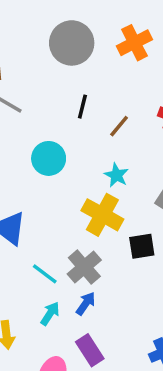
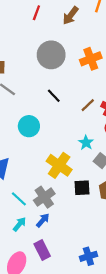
black line: (82, 107) -> (54, 96), turned -64
brown line: (119, 126) -> (88, 105), moved
cyan star: (116, 175) -> (86, 143), moved

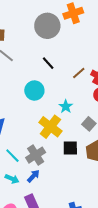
orange cross: (91, 59) -> (73, 13), moved
cyan circle: (29, 126) -> (34, 91), moved
cyan star: (86, 143) -> (66, 106), moved
cyan arrow: (19, 224) -> (12, 179), turned 72

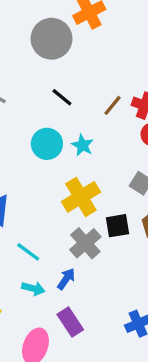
cyan star: (66, 106) -> (83, 145), moved
yellow cross: (50, 127) -> (81, 197), turned 30
gray cross: (36, 155) -> (85, 243), moved

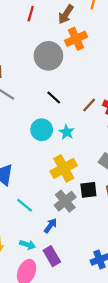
cyan arrow: (33, 288) -> (28, 245), moved

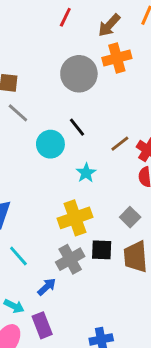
cyan circle: (42, 130) -> (50, 144), moved

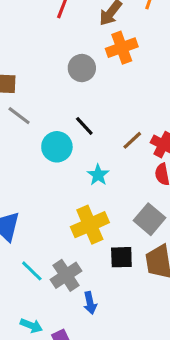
gray circle: (79, 74) -> (82, 68), size x0.7
gray square: (130, 217) -> (150, 219), size x1.4
gray cross: (70, 259) -> (66, 275), moved
blue arrow: (47, 287) -> (90, 303), moved, turned 126

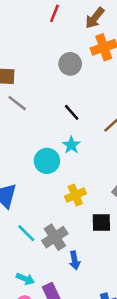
cyan circle: (57, 147) -> (47, 161), moved
cyan star: (98, 175) -> (71, 145), moved
yellow cross: (90, 225) -> (75, 195), size x0.7

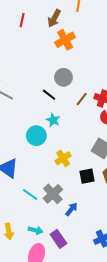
gray circle: (70, 64) -> (63, 77), moved
blue arrow: (75, 260) -> (71, 209), turned -120

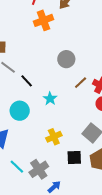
orange cross: (65, 40) -> (43, 20), moved
black line: (49, 95) -> (27, 81), moved
cyan circle: (36, 136) -> (20, 111), moved

